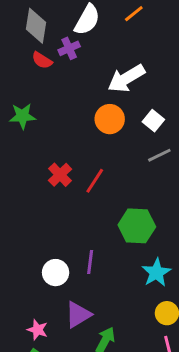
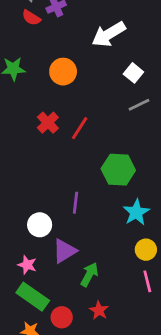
orange circle: (110, 119) -> (63, 72), moved
white circle: (56, 273) -> (40, 225), moved

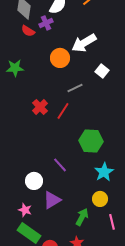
orange circle: (63, 72) -> (60, 58), moved
gray line: (139, 105) -> (75, 88), moved
purple line: (75, 203) -> (60, 165), turned -49
yellow circle: (146, 250) -> (100, 199), moved
green arrow: (89, 274) -> (82, 217), moved

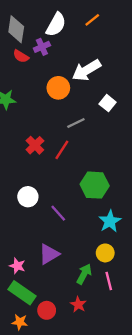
white circle: (34, 181) -> (28, 197), moved
pink line: (112, 222) -> (109, 281), moved

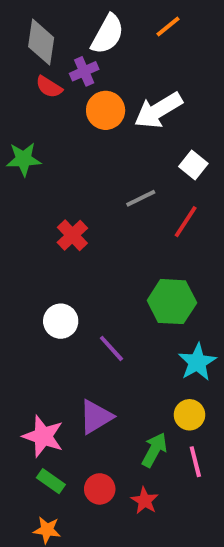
orange circle: (58, 88) -> (106, 110), moved
red line: (62, 150) -> (186, 222), moved
pink star: (17, 266) -> (43, 436), size x1.5
green rectangle: (22, 293) -> (51, 481), size x0.6
red circle: (47, 310) -> (100, 489), moved

